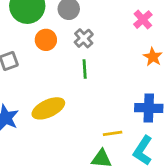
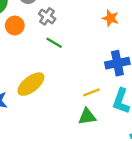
green line: (85, 69) -> (54, 43), turned -42

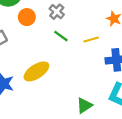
yellow line: (91, 92) -> (91, 39), moved
green triangle: (87, 117) -> (84, 105), turned -30

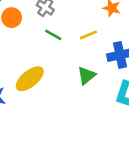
green triangle: (84, 105) -> (87, 76), moved

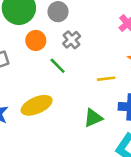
green line: (53, 35) -> (58, 66), moved

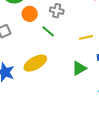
gray cross: (72, 40) -> (57, 11), turned -32

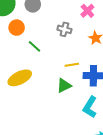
gray cross: (57, 11) -> (64, 29), moved
yellow line: (86, 37) -> (72, 65), moved

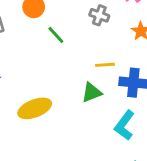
yellow ellipse: (20, 78) -> (35, 108), moved

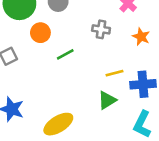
green line: (56, 35) -> (65, 54), turned -66

